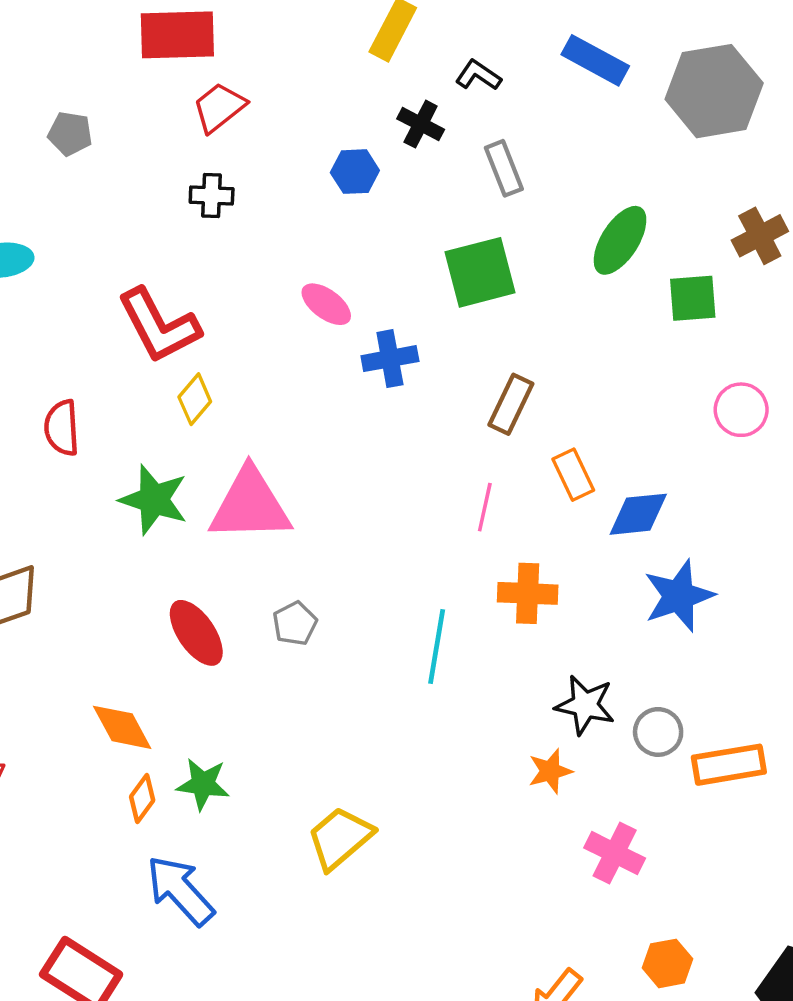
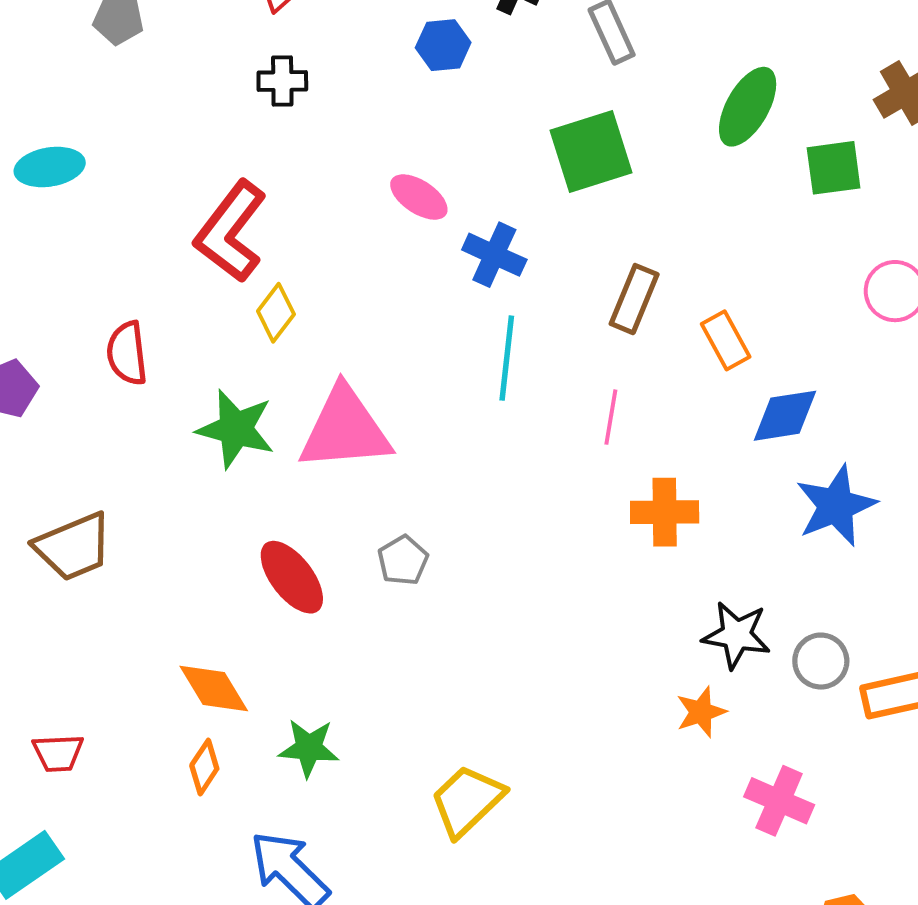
red L-shape: (159, 326) -> (231, 232), turned 68
blue cross: (390, 359) -> (494, 255), turned 38
orange rectangle: (573, 475) -> (726, 340), moved
cyan line: (437, 646) -> (507, 358), moved
orange diamond: (142, 798) -> (204, 767), moved

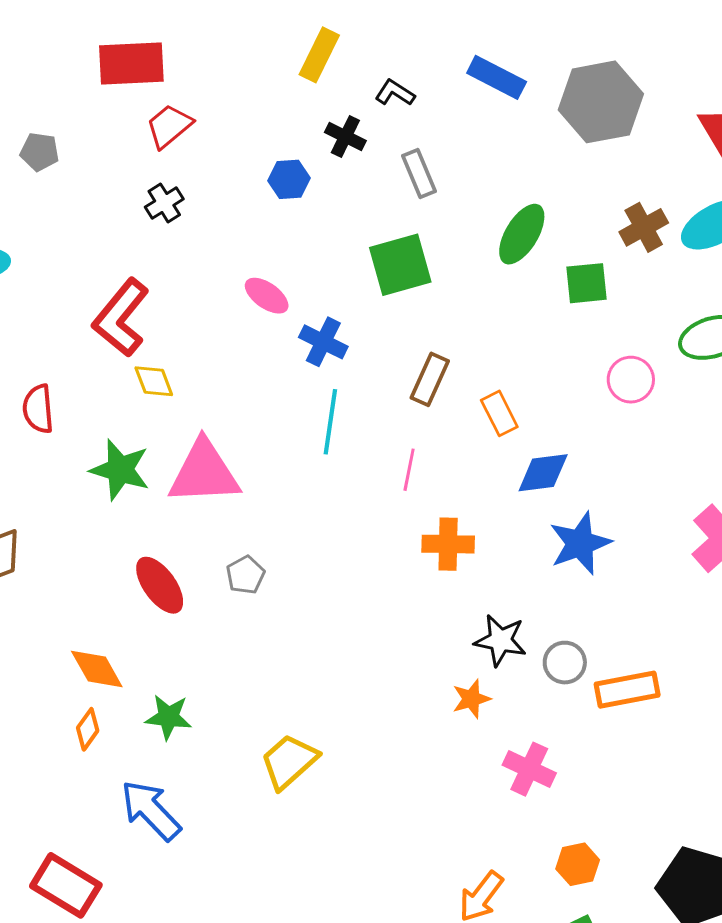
black cross: (282, 81) -> (164, 203), turned -33
yellow diamond: (276, 313) -> (154, 381), turned -60

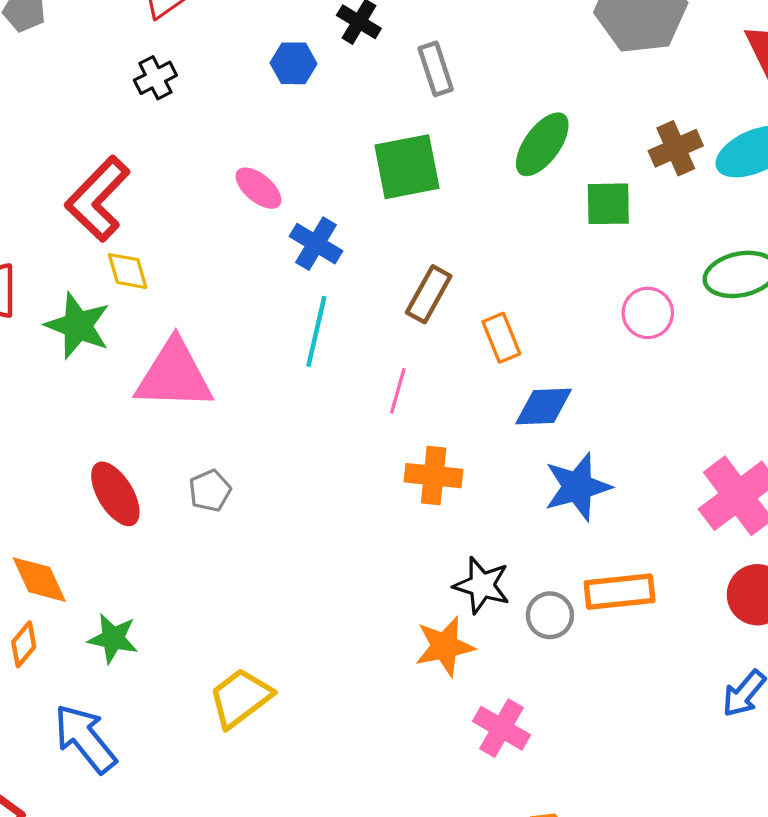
green star: (120, 470) -> (78, 326), moved
orange rectangle: (627, 690) -> (620, 592), moved
orange star: (471, 699) -> (445, 646), size x1.4

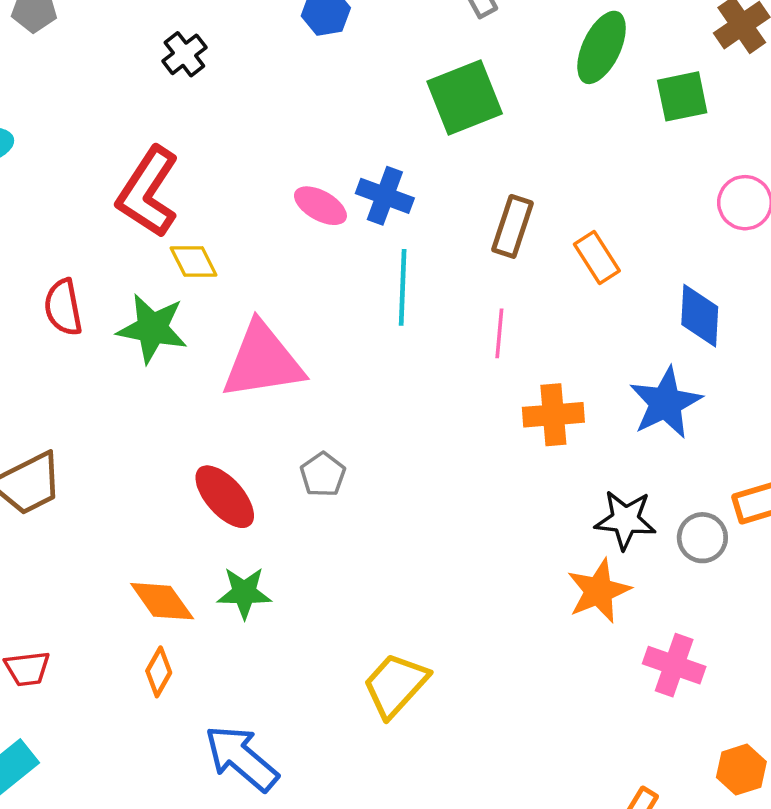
pink ellipse: (258, 188) -> (320, 206), moved
blue diamond: (544, 407) -> (700, 316), moved, turned -74
blue star: (578, 487) -> (666, 403), moved
green star: (113, 638) -> (244, 593), moved

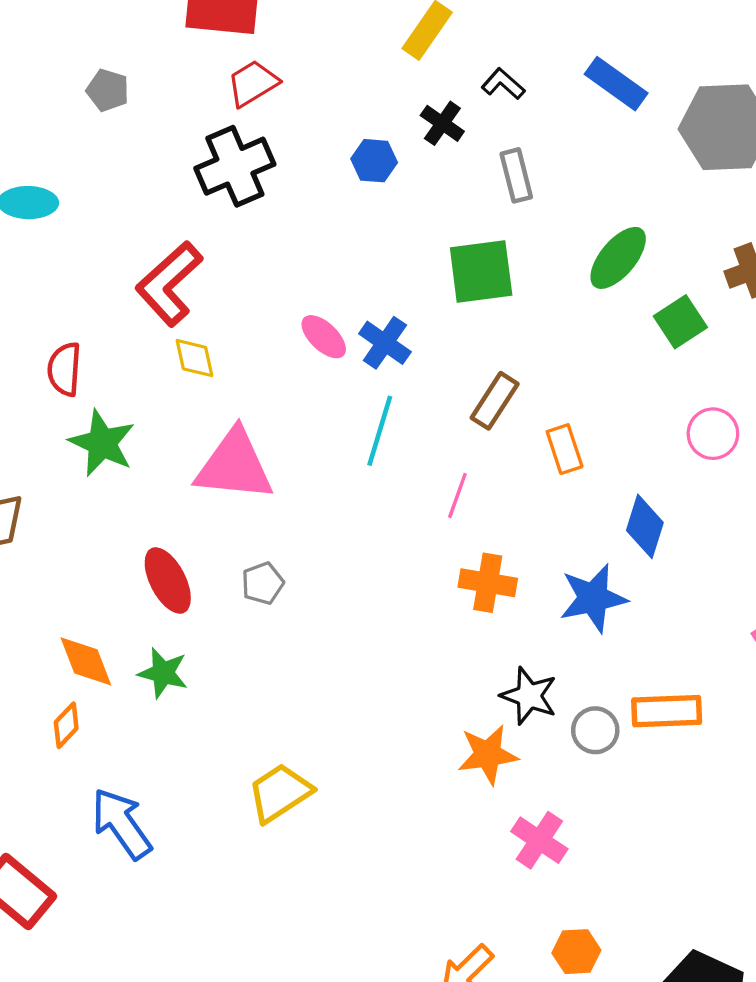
black cross: (184, 54) -> (235, 166), size x1.8
green square: (682, 96) -> (680, 322), turned -36
green star: (152, 328) -> (102, 443), moved

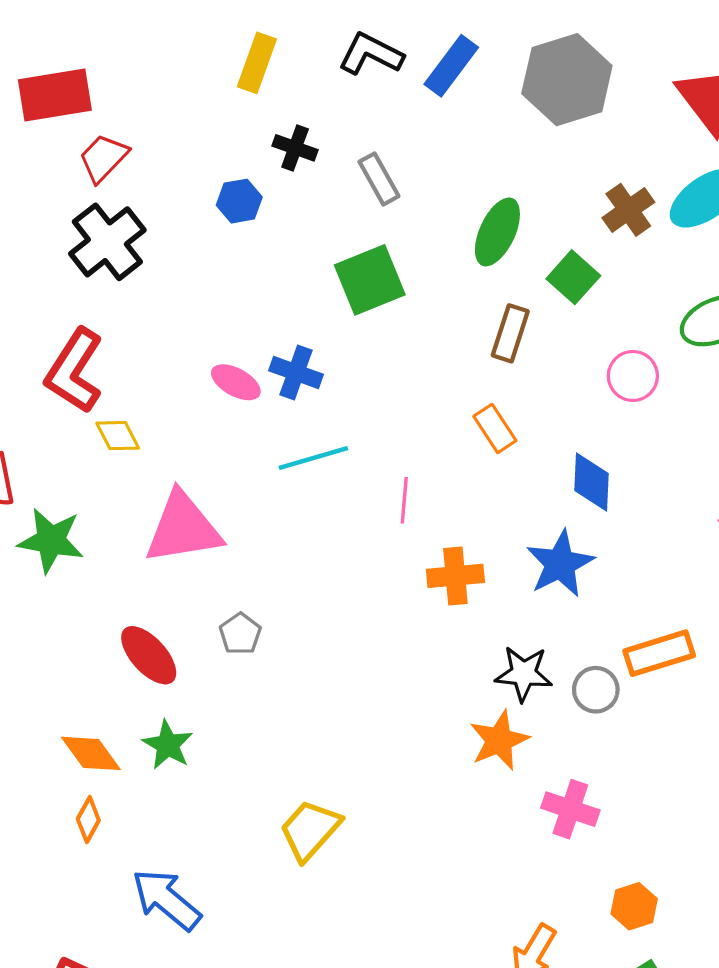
black L-shape: (503, 84) -> (371, 54), moved, size x1.5
blue rectangle: (616, 84) -> (451, 66), turned -74
brown rectangle: (495, 401) -> (510, 333), moved
cyan line: (380, 431) -> (313, 458), turned 72
green star: (163, 673) -> (168, 745), turned 30

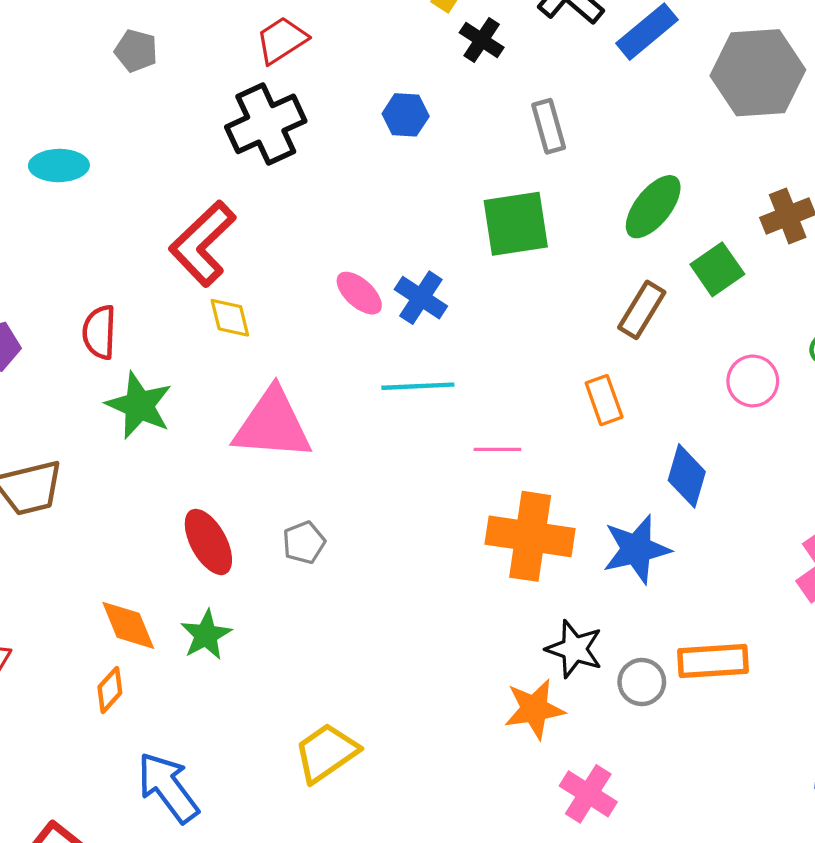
black cross: (295, 148) -> (482, 40), moved
pink line: (404, 500) -> (497, 449), turned 72
orange cross: (455, 576) -> (530, 536), size x1.5

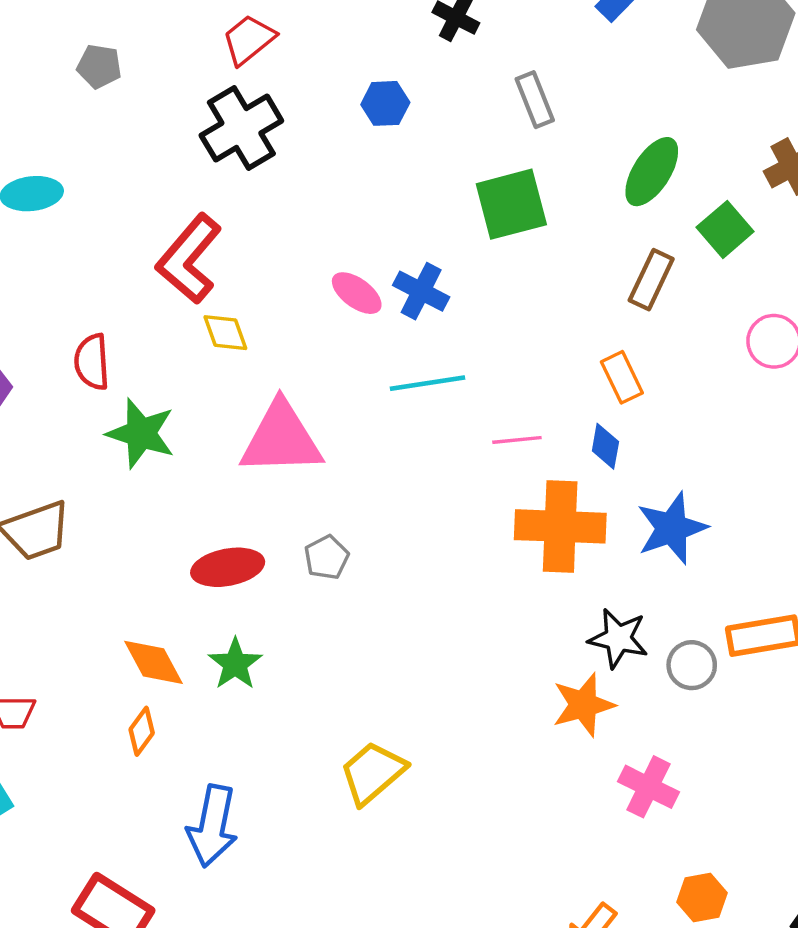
blue diamond: (687, 476) -> (605, 446), moved, size x0.7
red ellipse: (208, 542) -> (228, 567), turned -66
blue arrow: (168, 787) -> (212, 826), turned -126

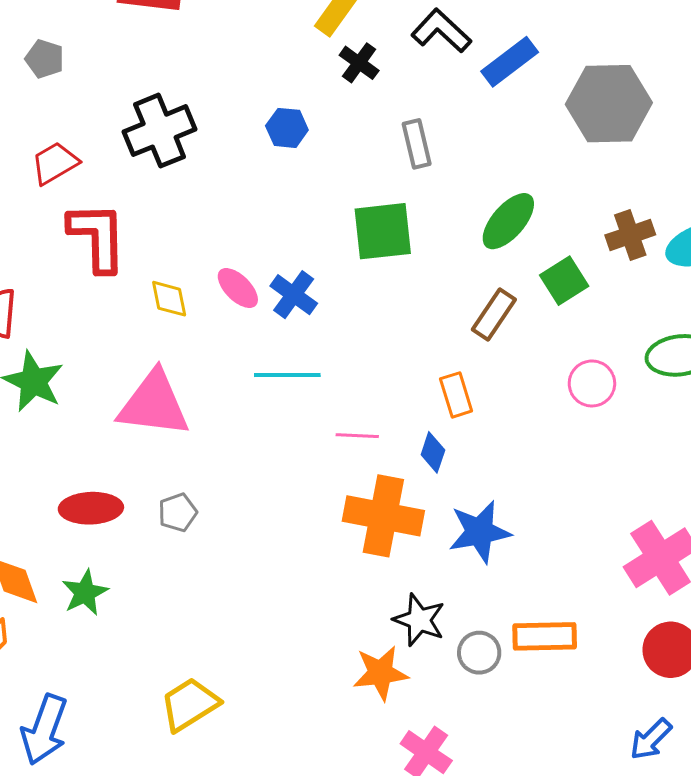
red trapezoid: (249, 40) -> (55, 163), moved
red L-shape: (189, 259) -> (97, 237), turned 130
yellow diamond: (225, 333) -> (169, 299), moved

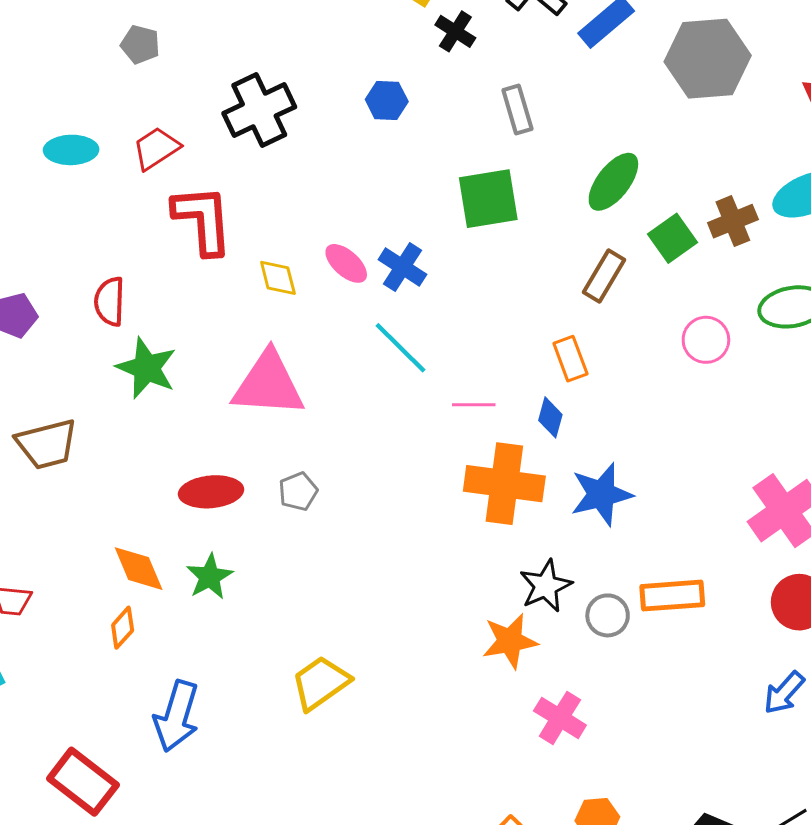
brown cross: (630, 235) -> (733, 221), moved
cyan line: (287, 375) -> (400, 348), turned 48
black star: (419, 620) -> (546, 586), turned 30

